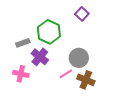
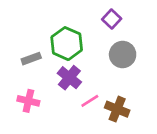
purple cross: (40, 57) -> (69, 78), moved
gray circle: (79, 58) -> (123, 55), moved

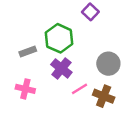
purple square: (112, 19) -> (90, 12), moved
gray circle: (123, 55) -> (108, 64), moved

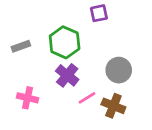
purple square: (90, 12) -> (99, 13), turned 35
gray rectangle: (28, 52) -> (21, 46), moved

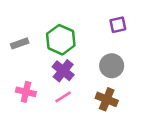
purple square: (99, 13) -> (118, 25), moved
pink line: (87, 98) -> (63, 97), moved

